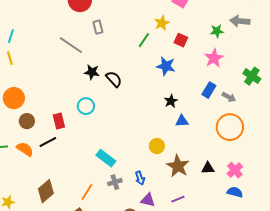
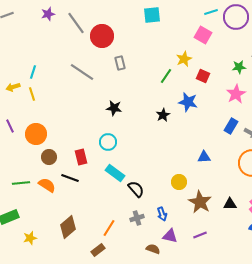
gray line: (71, 45) -> (82, 72), moved
black semicircle: (114, 79) -> (136, 189), moved
black star: (171, 101) -> (163, 115), moved
black line: (48, 142) -> (70, 178), turned 48
cyan rectangle: (106, 158) -> (115, 173), moved

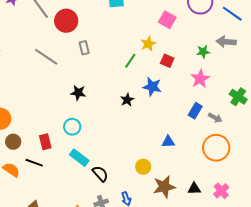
brown star: (200, 202) -> (164, 187), turned 30

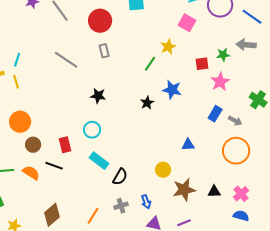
red circle: (66, 21) -> (100, 21), moved
red square: (167, 61) -> (202, 64), moved, turned -32
black semicircle: (100, 174) -> (120, 177), turned 72

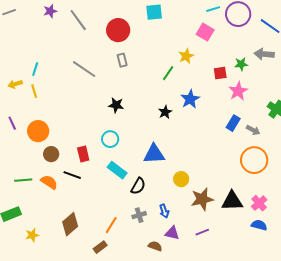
blue star: (172, 90) -> (190, 99), turned 30
blue triangle: (188, 145) -> (154, 154), moved, size x1.6
black triangle: (214, 192) -> (232, 201), size x1.6

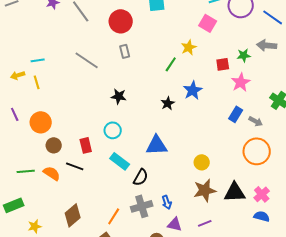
cyan line: (35, 69) -> (38, 60), turned 64
yellow circle: (181, 179) -> (202, 162), moved
gray cross: (139, 215) -> (142, 206), size x1.5

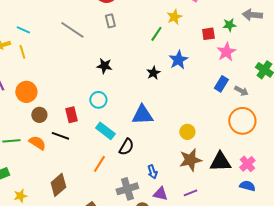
cyan line: (38, 60) -> (23, 30), turned 32
gray cross: (142, 206) -> (127, 189), moved
orange line: (114, 216) -> (99, 164), moved

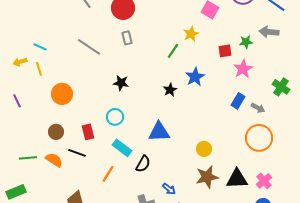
orange circle: (26, 92) -> (62, 94), moved
orange line: (99, 164) -> (108, 174), moved
blue arrow: (152, 172) -> (169, 189), turned -32

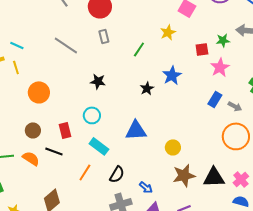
green line: (173, 51) -> (139, 49), moved
yellow circle: (204, 149) -> (173, 147), moved
black semicircle: (143, 164) -> (117, 174), moved

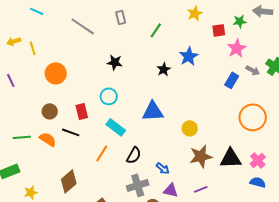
yellow star: (168, 32) -> (195, 13), moved
cyan line: (17, 45) -> (37, 11), moved
gray arrow: (235, 106) -> (253, 70), moved

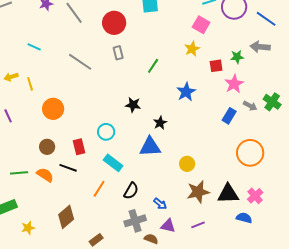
black star: (115, 62) -> (133, 105), moved
black star: (164, 69) -> (160, 123), moved
blue semicircle: (258, 182) -> (244, 218), moved

